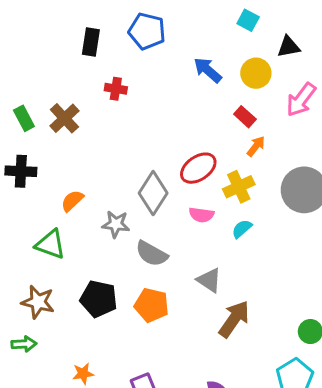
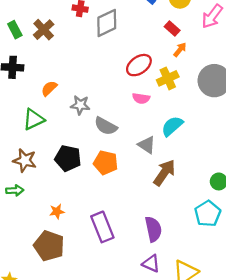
gray diamond: (153, 193) -> (107, 23), moved, turned 32
cyan semicircle: (242, 229) -> (172, 126), moved, size x1.5
green triangle: (50, 244) -> (34, 119), turned -45

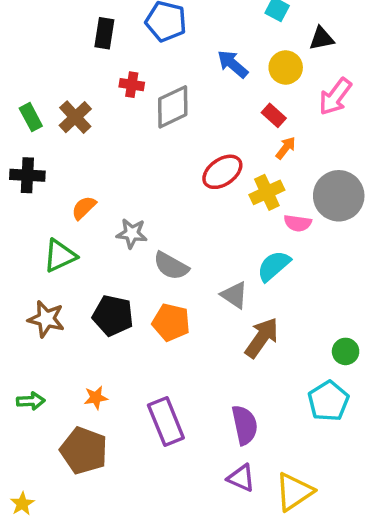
pink semicircle: (141, 98) -> (298, 223), moved
green arrow: (15, 190) -> (31, 401), moved

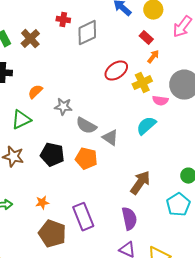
gray triangle: (234, 295) -> (110, 138), moved
brown arrow: (262, 338) -> (140, 183), moved
brown pentagon: (84, 451) -> (52, 234), moved

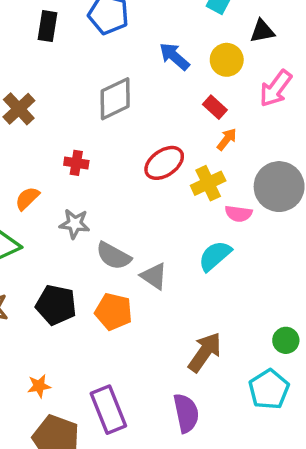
red cross: (63, 20) -> (76, 163), moved

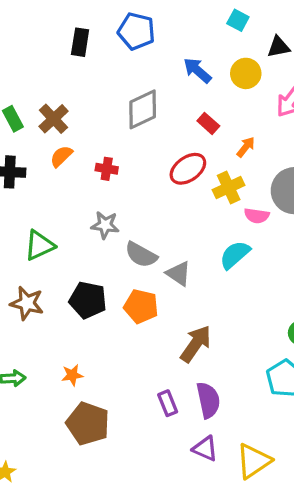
red rectangle: (215, 107) -> (208, 123), moved
orange semicircle: (27, 198) -> (61, 156), moved
brown arrow: (205, 352) -> (196, 344), moved
purple rectangle: (108, 410) -> (168, 403), moved, size x0.6

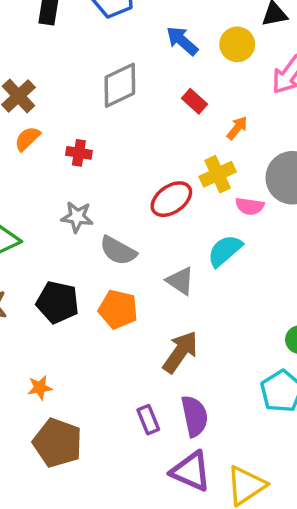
red ellipse: (188, 169) -> (171, 199), moved
gray triangle: (179, 273) -> (180, 281), moved
purple triangle: (205, 449) -> (191, 471), size x1.4

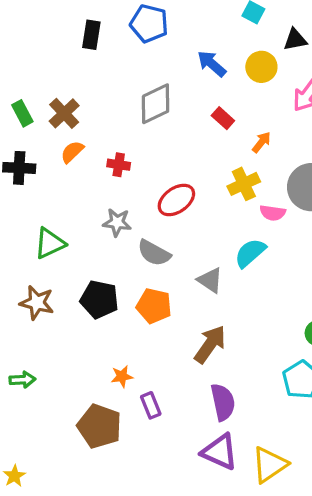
red ellipse: (171, 199) -> (176, 200), moved
orange star: (40, 388) -> (122, 376), moved
purple rectangle: (148, 420) -> (151, 405), moved

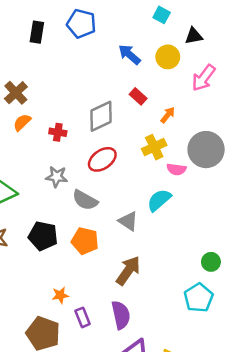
gray diamond: (156, 104) -> (101, 116), moved
purple semicircle: (223, 402) -> (121, 315), moved

